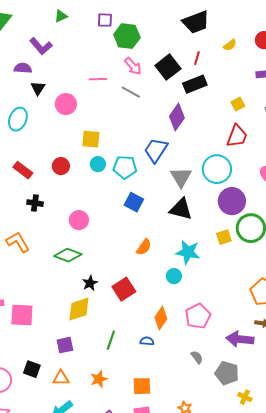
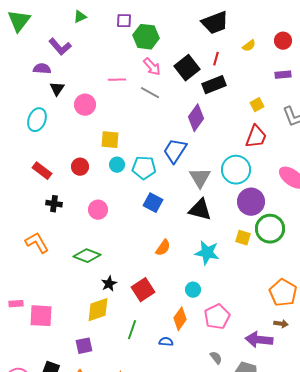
pink circle: (79, 220) -> (98, 210), moved
yellow square: (224, 237) -> (243, 238), turned 35
cyan circle: (174, 276) -> (193, 290), moved
green line: (111, 340) -> (132, 330), moved

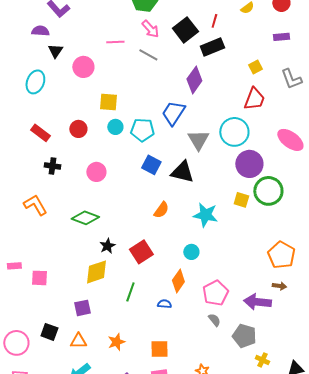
black triangle: (200, 210) -> (182, 172), moved
pink square: (41, 316) -> (39, 278), size x0.7
pink pentagon: (217, 317) -> (215, 293), moved

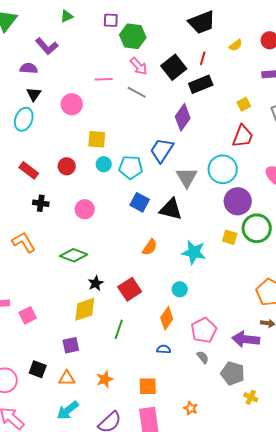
black triangle: (55, 51) -> (34, 94), moved
pink square: (39, 278) -> (28, 315), turned -30
blue semicircle: (164, 304) -> (164, 349), moved

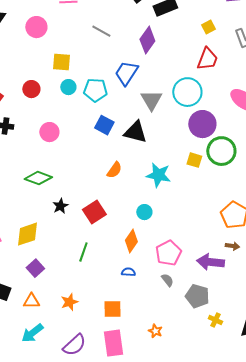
gray line: (137, 92) -> (101, 31), moved
yellow diamond: (85, 309) -> (27, 234), moved
purple square: (71, 345) -> (35, 268), turned -30

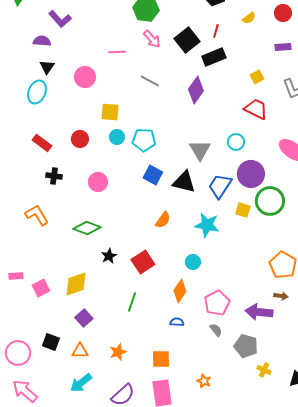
red trapezoid: (207, 59) -> (256, 109), turned -85
blue trapezoid: (126, 73) -> (220, 186), moved
cyan circle: (187, 92) -> (236, 142), size x0.6

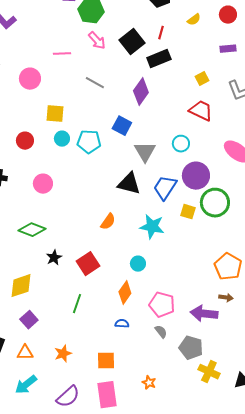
blue square: (153, 175) -> (122, 126), moved
pink pentagon: (217, 303) -> (162, 305), turned -30
yellow cross: (264, 370) -> (209, 372), size x1.5

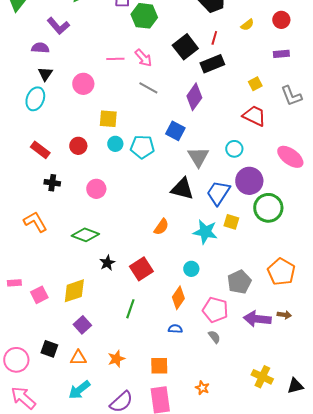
pink arrow: (97, 41) -> (143, 58), moved
yellow square: (188, 212) -> (231, 222), moved
brown arrow: (226, 298) -> (284, 315), moved
gray pentagon: (191, 348) -> (239, 282), moved, turned 30

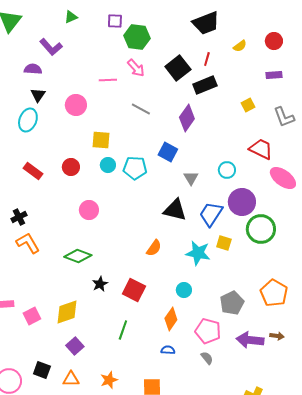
pink arrow: (143, 58) -> (136, 68), moved
red trapezoid: (254, 116) -> (261, 149), moved
gray triangle: (198, 157) -> (191, 178), size x0.7
black cross: (52, 183) -> (19, 217), moved, turned -35
red square: (141, 269) -> (134, 290), turned -30

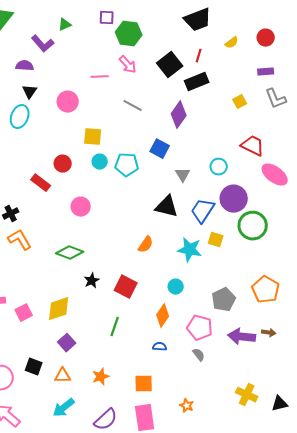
green triangle: (71, 17) -> (65, 25), moved
gray L-shape: (284, 117) -> (276, 99), moved
red rectangle: (33, 171) -> (41, 183), moved

